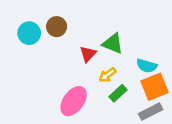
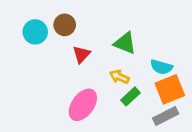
red triangle: (88, 54) -> (81, 54), moved
yellow arrow: (108, 75) -> (119, 77), turned 60

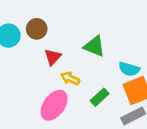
yellow arrow: (119, 77) -> (70, 78), moved

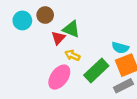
green triangle: (94, 46) -> (71, 29), moved
green rectangle: (100, 97) -> (96, 71), size x1.6

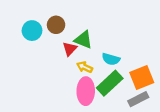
cyan semicircle: (120, 48) -> (111, 59), moved
pink ellipse: (59, 77) -> (86, 91), moved, turned -35

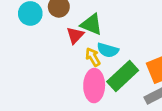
cyan semicircle: (111, 59) -> (108, 50), moved
yellow arrow: (85, 67) -> (93, 57), turned 35

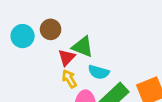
yellow arrow: (93, 57) -> (69, 79), moved

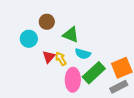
cyan circle: (23, 36) -> (29, 39), moved
red triangle: (67, 57) -> (49, 57), moved

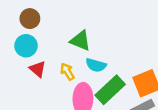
brown circle: (47, 22) -> (30, 19), moved
red triangle: (49, 57) -> (38, 69), moved, turned -32

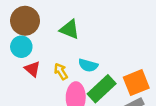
brown circle: (30, 19) -> (25, 21), size x1.5
green triangle: (80, 41) -> (70, 29), moved

